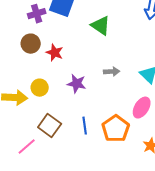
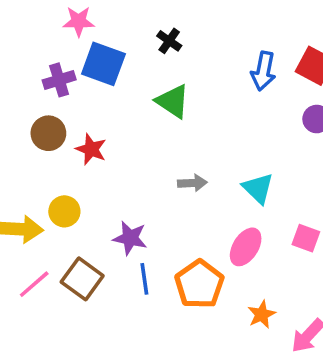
purple star: (77, 84) -> (130, 238), moved
pink line: (27, 147) -> (34, 284), moved

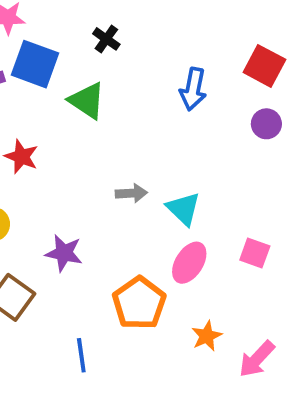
blue arrow: (263, 71) -> (193, 89), moved
green triangle: (173, 101) -> (87, 101), moved
cyan triangle: (258, 188) -> (183, 209), moved
blue line: (144, 279) -> (81, 355), moved

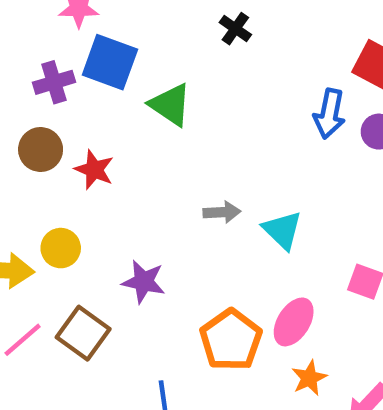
black cross: (106, 39) -> (235, 29), moved
blue arrow: (193, 89) -> (329, 114), moved
pink ellipse: (189, 263) -> (294, 322), moved

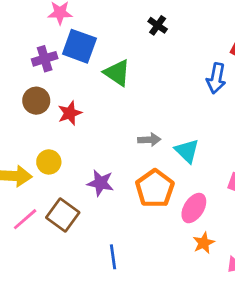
red star: (94, 170) -> (70, 113), turned 30
orange pentagon: (231, 340) -> (155, 188), moved

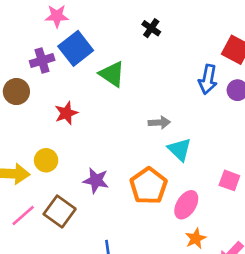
blue square: (79, 46) -> (76, 48), turned 32
brown circle: (36, 101) -> (16, 92), moved
gray arrow: (149, 140) -> (159, 123), moved

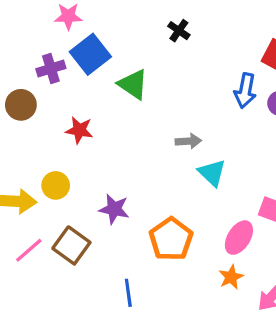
red star: (66, 113) -> (79, 130), turned 30
orange pentagon: (149, 186) -> (171, 239), moved
pink ellipse: (186, 205) -> (239, 238), moved

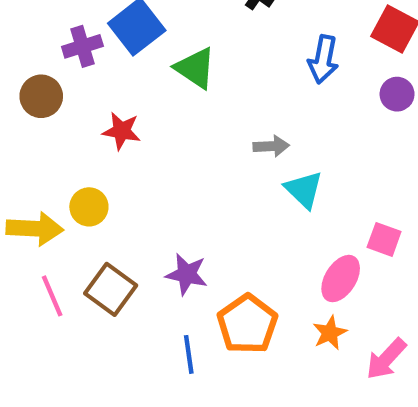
blue arrow: (245, 91) -> (323, 59), moved
purple star: (114, 209) -> (187, 274), moved
orange pentagon: (171, 239) -> (247, 324), moved
pink line: (29, 250) -> (52, 296), turned -72

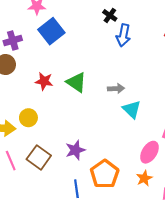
purple cross: (82, 46) -> (13, 41), moved
blue arrow: (323, 59) -> (123, 35), moved
green triangle: (195, 68) -> (76, 82), moved
purple star: (187, 274) -> (75, 150), turned -30

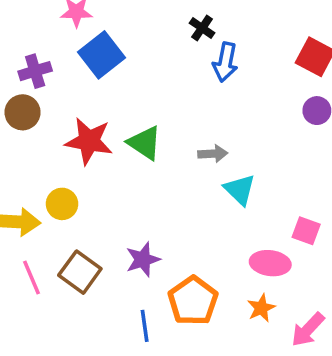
red star: (44, 81) -> (89, 141), size x1.5
pink ellipse: (149, 152) -> (270, 263), turned 65

